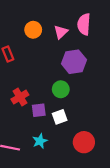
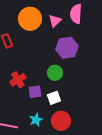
orange circle: (33, 30) -> (30, 19), size x1.5
red circle: (84, 142) -> (61, 121), moved

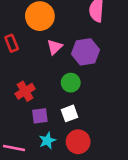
pink triangle: (55, 21) -> (55, 47), moved
purple square: (35, 92) -> (40, 116), moved

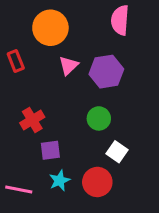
green circle: (71, 83) -> (99, 118), moved
white square: (69, 113) -> (117, 152), moved, turned -35

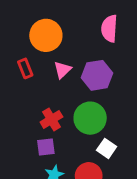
red rectangle: (16, 61) -> (25, 68), moved
green circle: (99, 118) -> (90, 118), size x1.5
red cross: (32, 120) -> (51, 119), moved

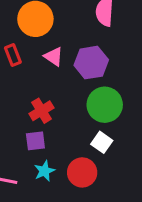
pink triangle: (62, 70) -> (54, 57), turned -42
green circle: (90, 118) -> (105, 105), moved

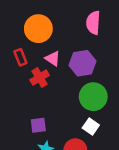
red cross: (41, 111) -> (40, 78), moved

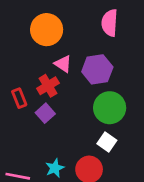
red rectangle: (20, 57) -> (19, 98), moved
purple square: (38, 125) -> (45, 113), moved, turned -35

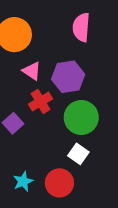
red cross: (48, 86) -> (41, 101), moved

